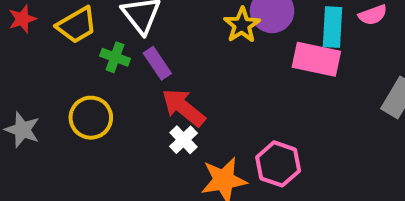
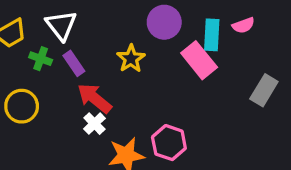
yellow star: (242, 25) -> (131, 59), moved
pink rectangle: (316, 59) -> (199, 60), turned 39

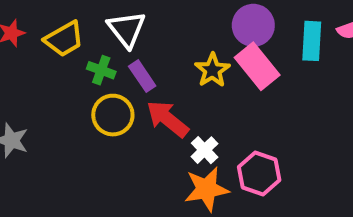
pink rectangle: (199, 60) -> (257, 66), moved
yellow circle: (22, 106) -> (113, 115), moved
white cross: (94, 124) -> (205, 150), moved

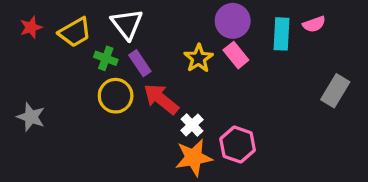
pink rectangle: (257, 66) -> (236, 55), size x0.7

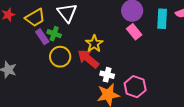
yellow star: (199, 58) -> (94, 44), moved
purple rectangle: (140, 63) -> (42, 37), moved
white cross: (192, 125) -> (107, 75), turned -32

